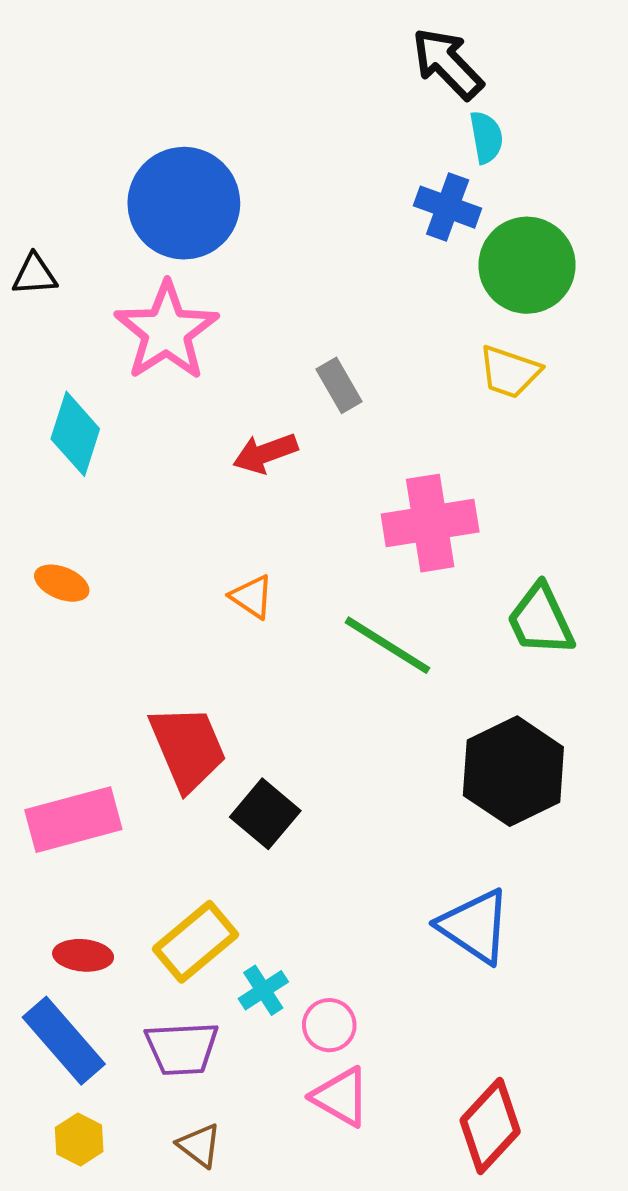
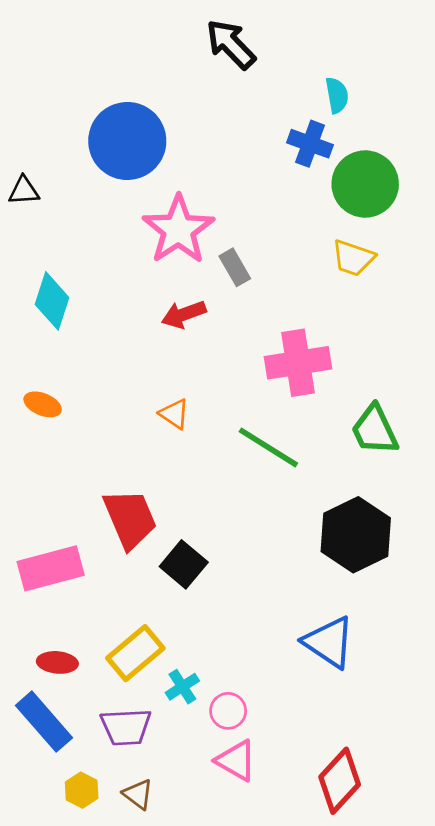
black arrow: (448, 64) -> (231, 44), moved
pink star: (166, 331) -> (178, 230), moved
yellow hexagon: (79, 1139) -> (82, 790), moved

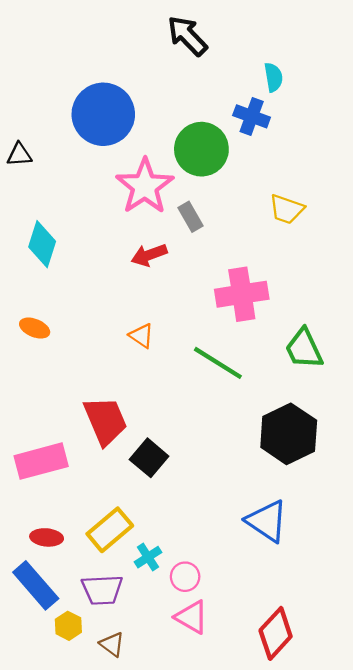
green circle: (365, 184) -> (201, 149), moved
yellow hexagon: (82, 790) -> (68, 626), moved

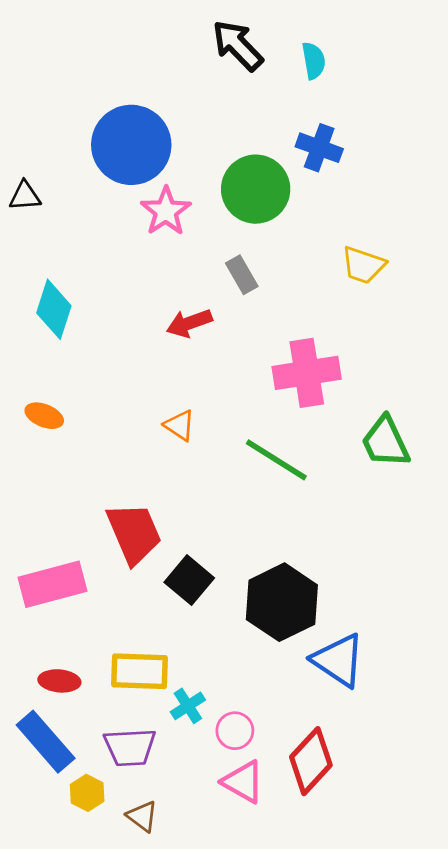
cyan semicircle: (273, 77) -> (314, 61), moved
pink star: (145, 186) -> (166, 211), moved, size x0.7
black hexagon: (289, 434) -> (282, 602), moved
yellow rectangle: (110, 530) -> (140, 671), turned 42
red diamond: (276, 633) -> (311, 761), moved

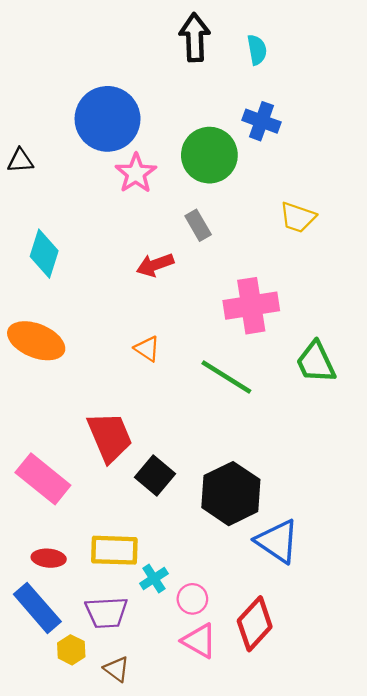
black arrow: (238, 45) -> (195, 37), turned 42
orange ellipse: (44, 416) -> (36, 341), size x1.8
pink rectangle: (53, 584) -> (43, 479), turned 54

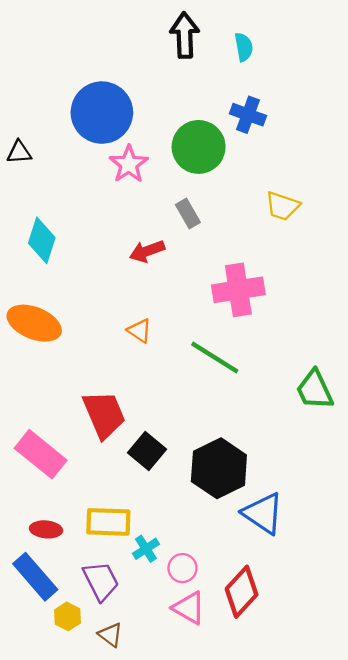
green trapezoid: (316, 362) -> (315, 390), moved
purple trapezoid: (106, 612) -> (101, 581), turned -114

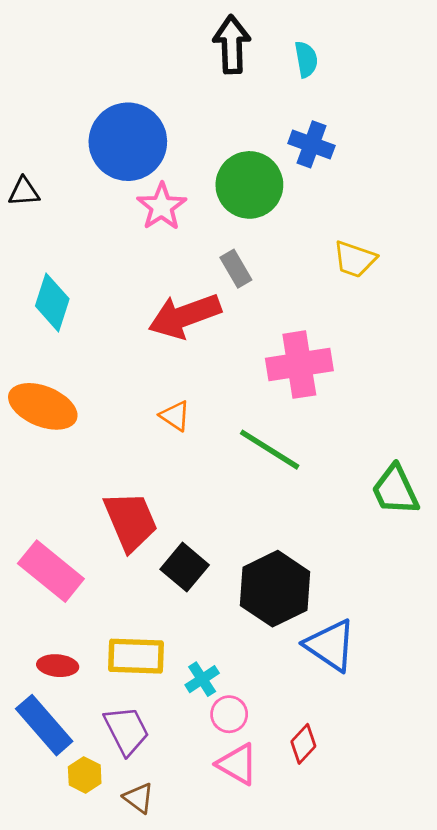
red arrow: (147, 251) -> (185, 316), size x1.6
cyan cross: (146, 549) -> (202, 679), moved
red diamond: (242, 592) -> (303, 744), size x0.6

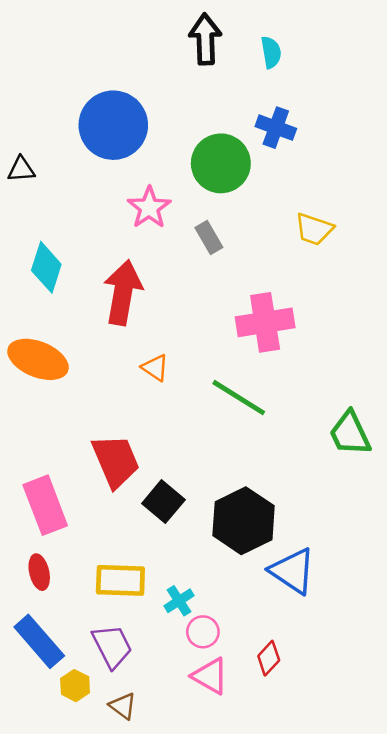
pink star: (162, 207) -> (149, 208), moved
red arrow: (185, 316) -> (123, 292), moved, turned 120
pink rectangle: (51, 571) -> (45, 505), turned 30
red ellipse: (58, 666) -> (39, 572), moved, turned 72

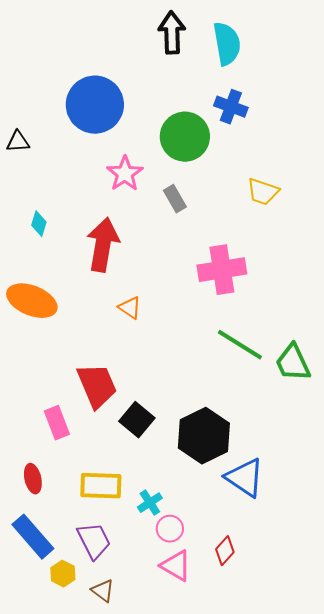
cyan semicircle: (271, 52) -> (227, 44), size x1.6
cyan diamond: (46, 267) -> (39, 224), size x0.6
green line: (239, 398) -> (240, 345), moved
pink rectangle: (45, 505) -> (57, 423), moved, size x0.7

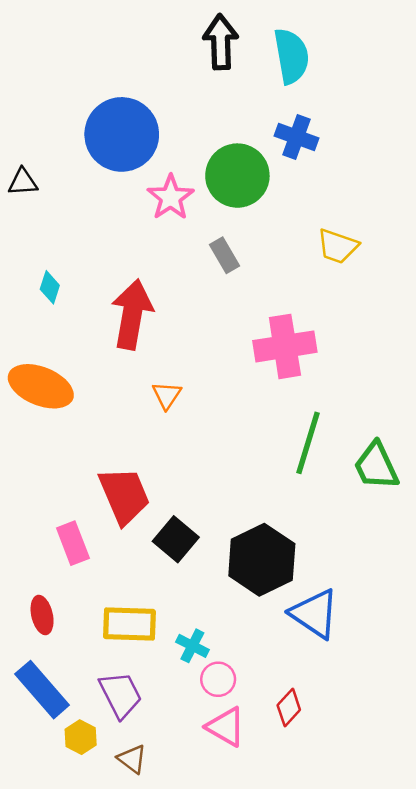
pink star: (125, 174) -> (171, 197), moved
orange triangle: (130, 308) -> (167, 395), turned 30
green line: (240, 345) -> (308, 443), turned 75
cyan cross: (150, 503) -> (192, 646), turned -30

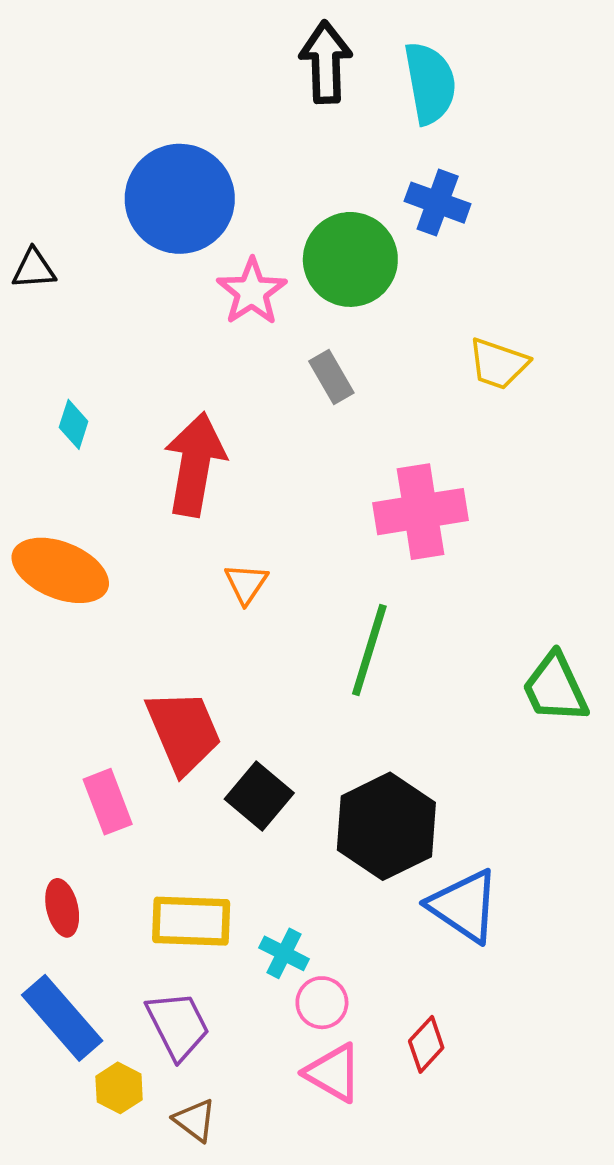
green line: (308, 443) -> (369, 650), moved

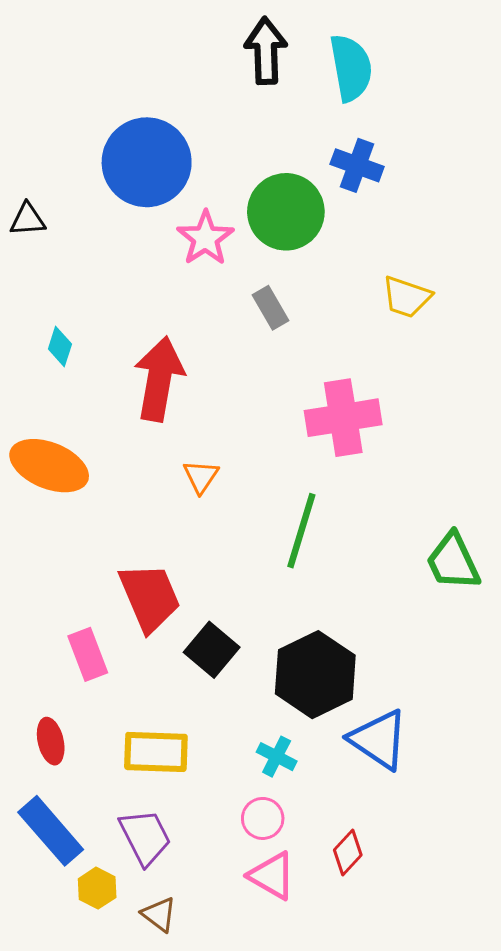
cyan cross: (284, 953) -> (277, 757), moved

